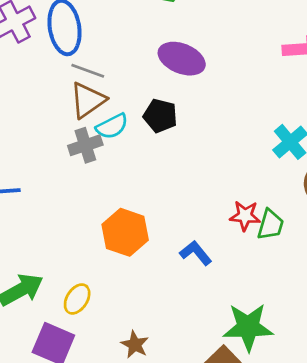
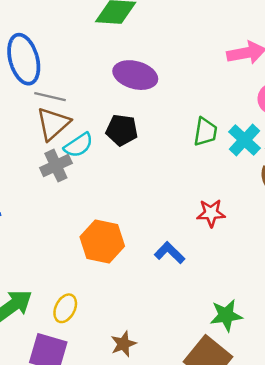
green trapezoid: (270, 225) -> (205, 132), moved
green star: (248, 327) -> (226, 315), size x0.7
brown star: (135, 344) -> (123, 344), turned 30

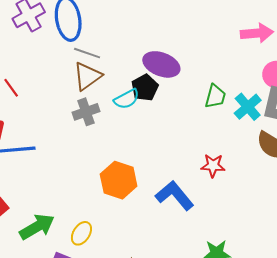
purple ellipse: (135, 75) -> (161, 64), moved
black pentagon: (122, 130) -> (145, 88), turned 30
cyan semicircle: (78, 145) -> (127, 99), moved
blue L-shape: (170, 253) -> (175, 195), size x1.5

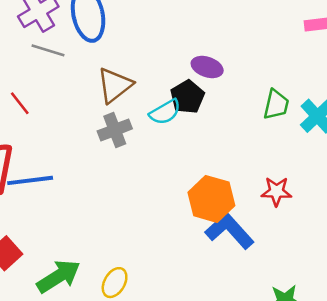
gray line: (87, 53) -> (48, 50), moved
purple ellipse: (161, 64) -> (207, 67), size x0.7
orange hexagon: (119, 180) -> (211, 199), moved

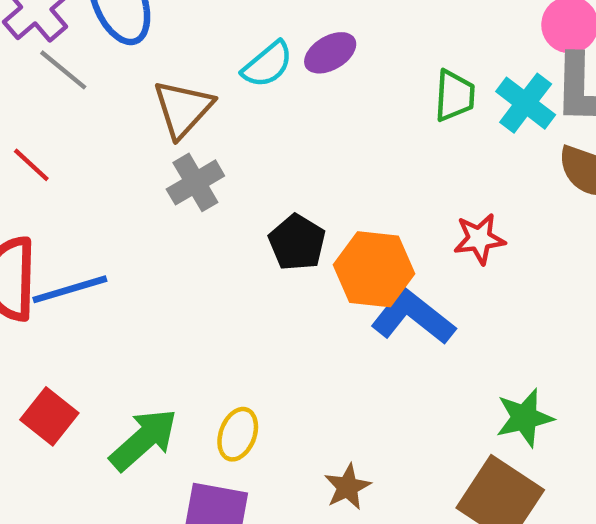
gray line: (48, 50) -> (63, 70), turned 32
purple ellipse: (207, 67) -> (330, 53), turned -40
black pentagon: (187, 97) -> (297, 242), moved
cyan semicircle: (165, 112) -> (267, 64), moved

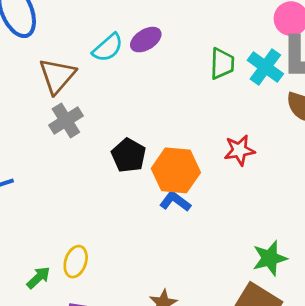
blue L-shape: (413, 317) -> (175, 201), moved, size x0.6
yellow ellipse: (238, 434) -> (76, 262), moved
green arrow: (144, 440) -> (38, 278), size x0.6

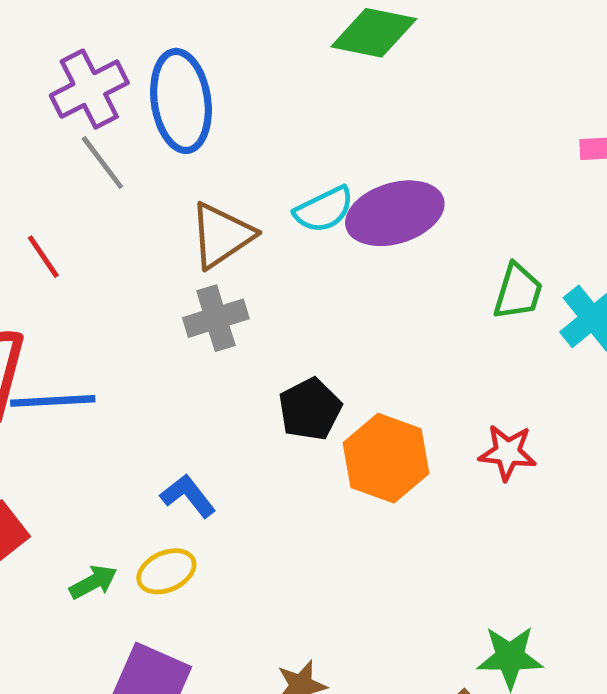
purple ellipse: (146, 40) -> (395, 213), size x1.6
blue L-shape: (175, 201) -> (188, 496), moved
yellow ellipse: (76, 262) -> (166, 571), turned 32

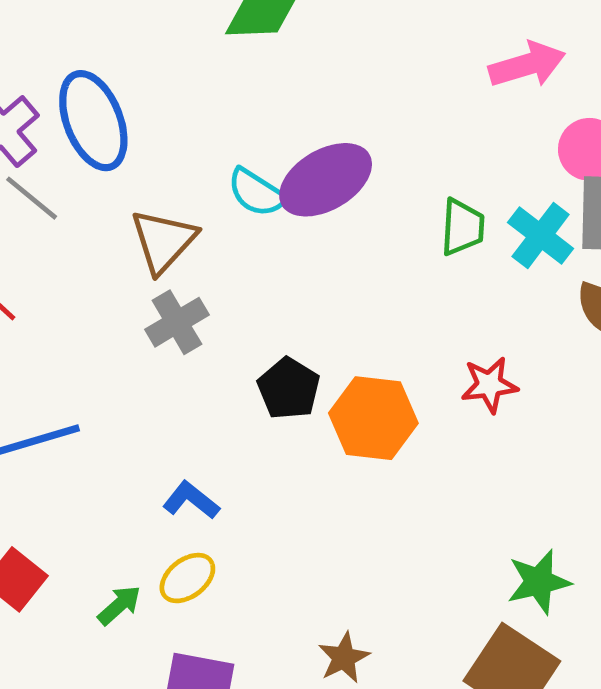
cyan semicircle: (324, 210) -> (256, 193), turned 72

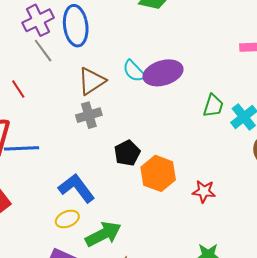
red star: (489, 385) -> (204, 191), moved
blue L-shape: (191, 500) -> (77, 188), size x1.6
green arrow: (119, 605) -> (103, 234), moved, size x1.8

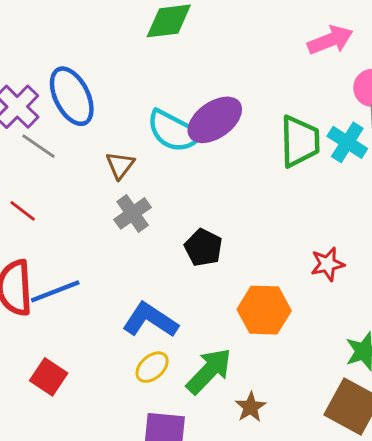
cyan semicircle: (134, 71) -> (174, 131), size x1.5
brown triangle: (92, 81) -> (120, 165), size x0.7
green trapezoid: (213, 106) -> (300, 141), size x1.5
orange hexagon: (158, 173) -> (264, 310), moved

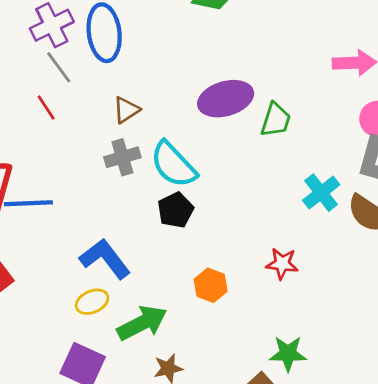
cyan semicircle: (174, 131) -> (173, 165), moved
green trapezoid: (300, 141) -> (276, 120), moved, size x0.7
cyan cross: (347, 142) -> (321, 193), moved
red line: (23, 211) -> (46, 107), moved
orange hexagon: (264, 310) -> (211, 285), size x0.7

